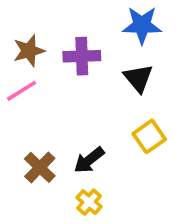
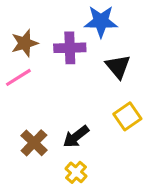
blue star: (142, 25) -> (101, 21), moved

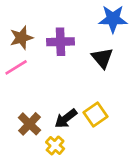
blue star: (101, 21) -> (113, 19), moved
yellow square: (127, 116) -> (95, 114), moved
yellow cross: (76, 172) -> (55, 145), moved

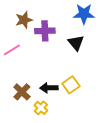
brown star: (21, 38) -> (24, 20), moved
black arrow: (66, 119) -> (49, 88), turned 36

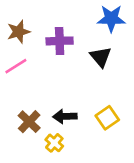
brown star: (24, 20) -> (19, 32), moved
yellow square: (71, 85) -> (107, 118), moved

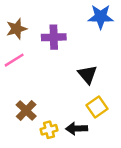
black triangle: (101, 57) -> (87, 74), moved
black arrow: (65, 116) -> (77, 129), moved
yellow cross: (54, 143) -> (49, 130), turned 35

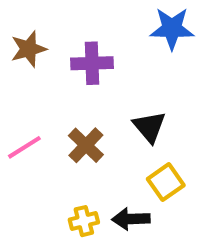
pink line: (14, 60) -> (24, 147), moved
brown cross: (26, 111) -> (86, 145), moved

